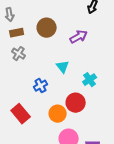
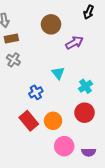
brown circle: (47, 28) -> (51, 24), moved
red circle: (76, 103) -> (85, 113), moved
red rectangle: (21, 114) -> (29, 121), moved

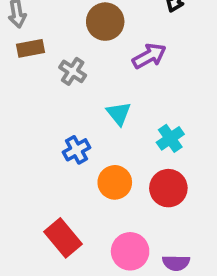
gray cross: (13, 60) -> (73, 71), moved
red rectangle: (29, 121) -> (63, 238), moved
orange circle: (53, 121) -> (115, 182), moved

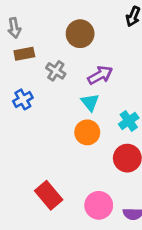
purple arrow: (149, 56) -> (100, 75), moved
blue cross: (76, 150) -> (23, 99), moved
orange circle: (115, 182) -> (87, 132), moved

